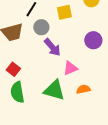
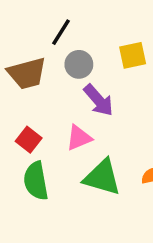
yellow square: (64, 12) -> (133, 55), moved
pink triangle: (70, 68) -> (79, 138), moved

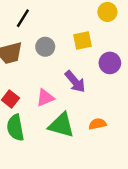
black line: (61, 32) -> (23, 18), moved
purple arrow: (99, 100) -> (75, 82), moved

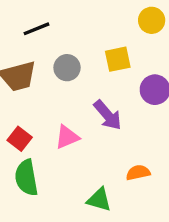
black line: (23, 18) -> (37, 29), turned 36
green triangle: (61, 125) -> (99, 200), moved, size x0.7

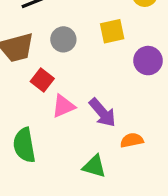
purple arrow: (108, 115) -> (102, 113), moved
red square: (20, 139) -> (42, 80), moved

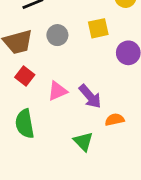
red square: (42, 80) -> (25, 76), moved
green triangle: (94, 166) -> (83, 141), turned 30

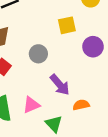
gray circle: (57, 35) -> (38, 54), moved
pink triangle: (57, 91) -> (31, 105), moved

